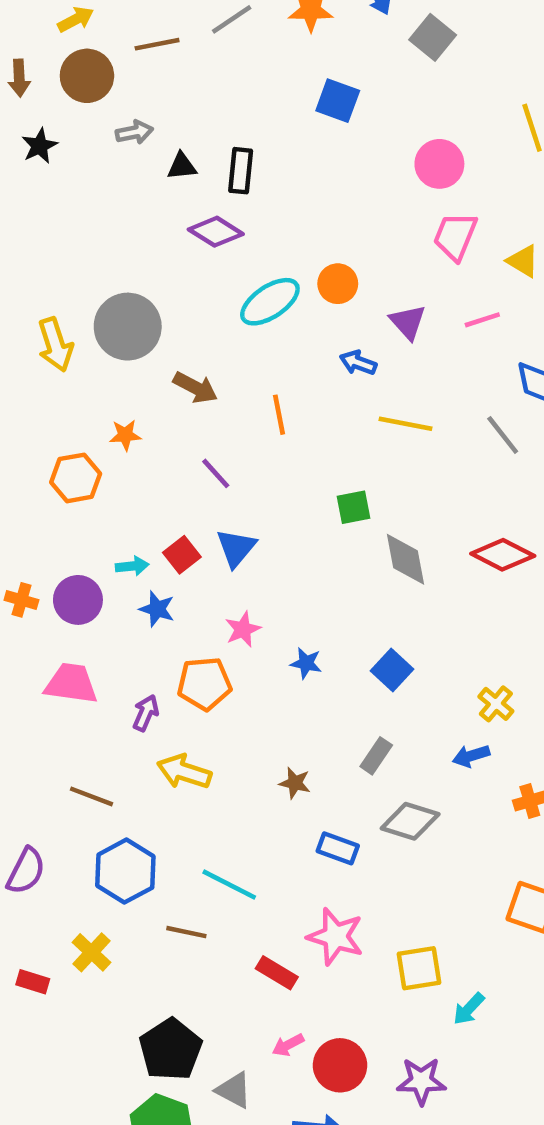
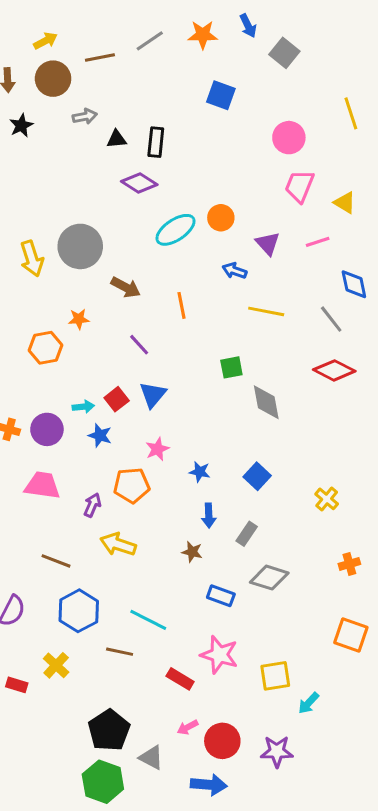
red diamond: (503, 555) -> (334, 370), moved
blue arrow: (471, 756) -> (209, 516), moved, turned -75

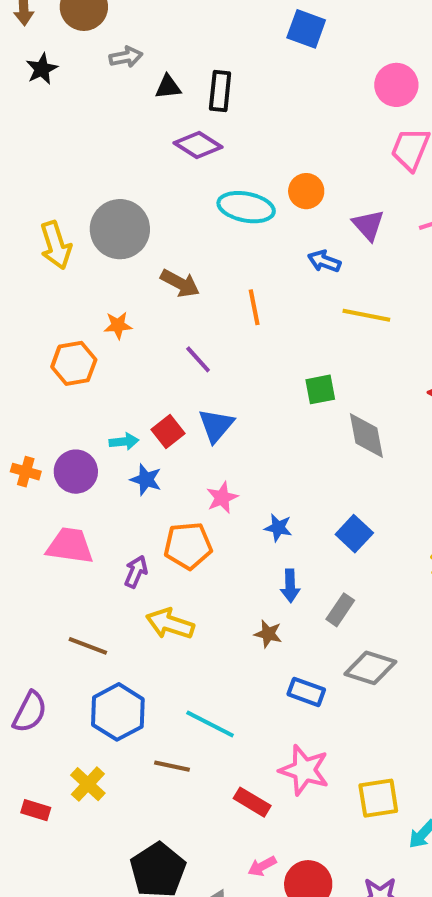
cyan ellipse: (175, 230) -> (246, 207), turned 45

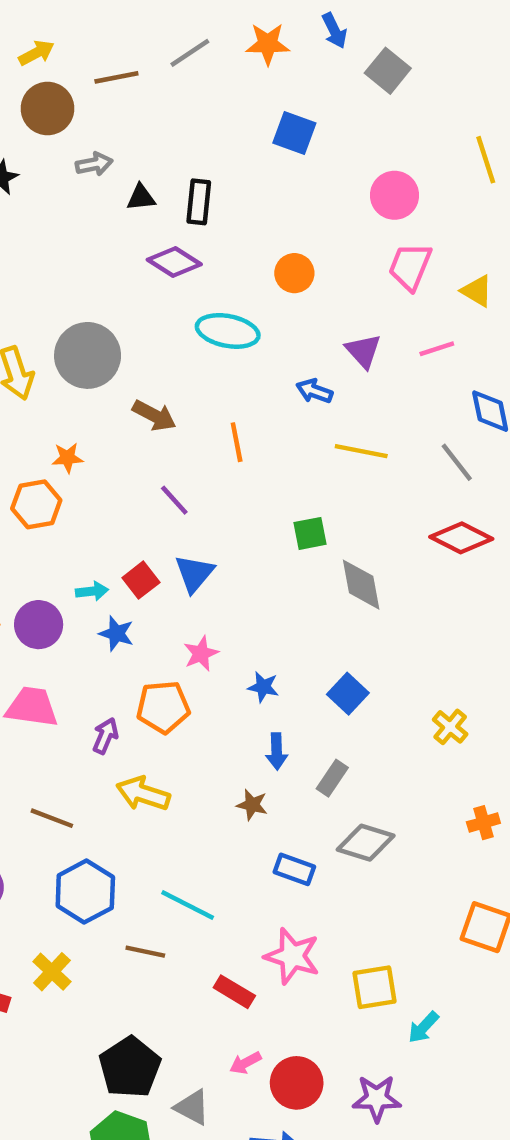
orange circle: (306, 191) -> (294, 273), moved
orange star: (118, 325) -> (67, 458), moved

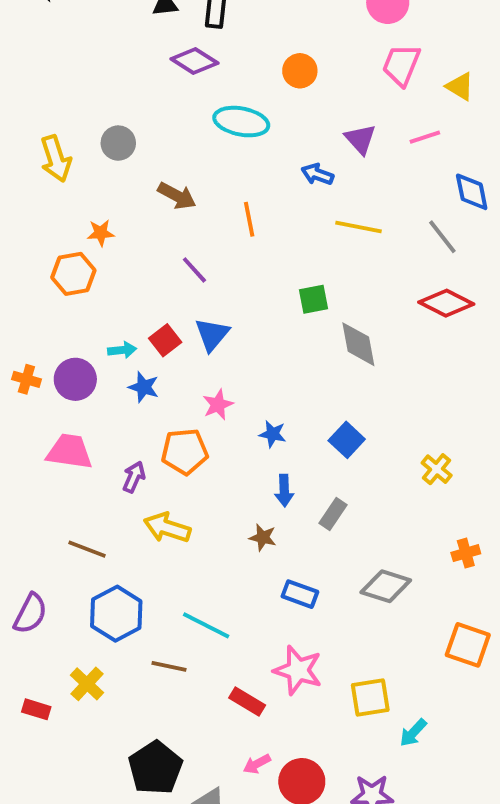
gray circle: (88, 355) -> (118, 143), size x0.6
gray diamond: (366, 843) -> (386, 586), moved

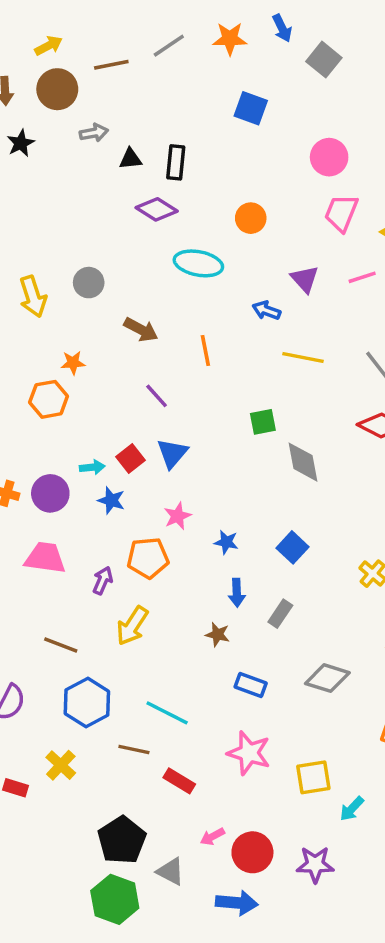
yellow arrow: (167, 528) -> (132, 626), turned -75
red rectangle: (247, 701) -> (179, 781), moved

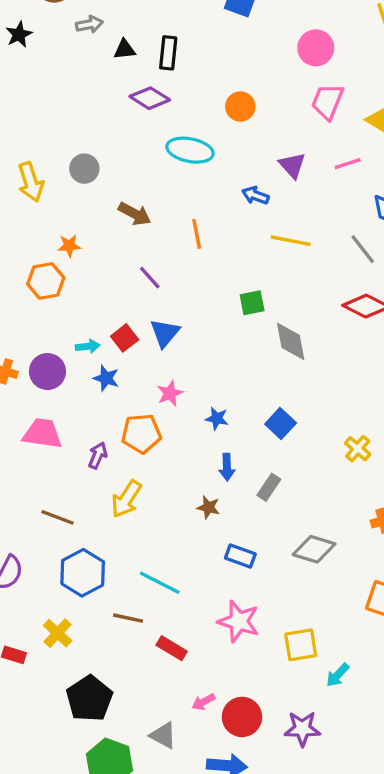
black pentagon: (122, 840) -> (89, 699), moved

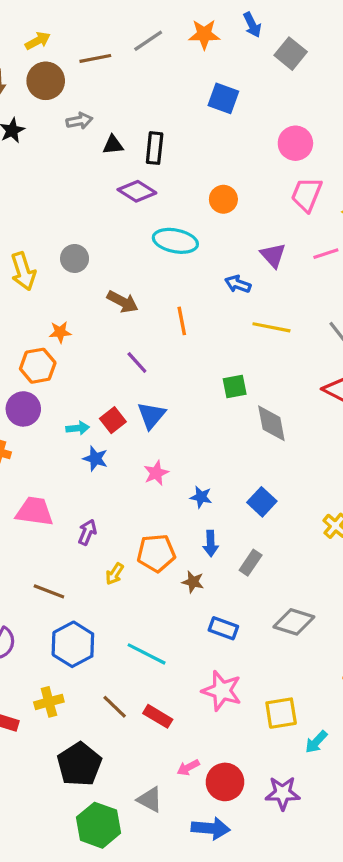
purple circle: (47, 372) -> (23, 409), moved
orange pentagon: (141, 434) -> (156, 553), moved
yellow arrow: (126, 499) -> (115, 574), size x0.6
brown line: (128, 618) -> (115, 707), moved, turned 32
yellow cross: (58, 633) -> (49, 702), turned 32

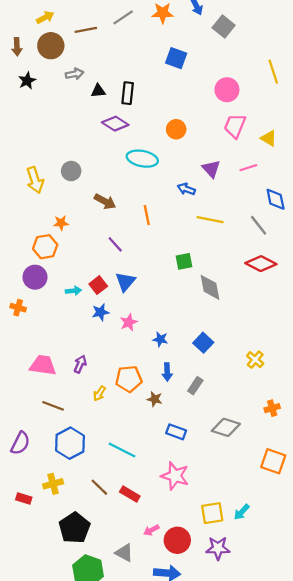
blue star: (95, 459) -> (100, 312), moved, turned -30
pink trapezoid: (35, 511) -> (43, 365), moved
yellow square: (281, 713) -> (212, 513), moved

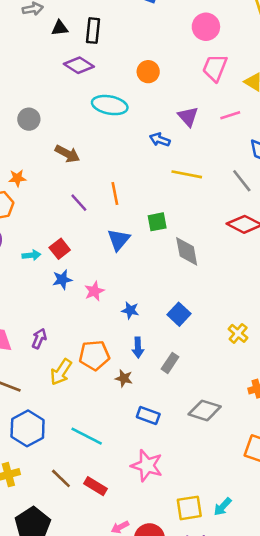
orange line: (147, 215) -> (115, 194), moved
blue triangle: (125, 282) -> (119, 240), moved
yellow arrow: (99, 393) -> (61, 372), size x1.5

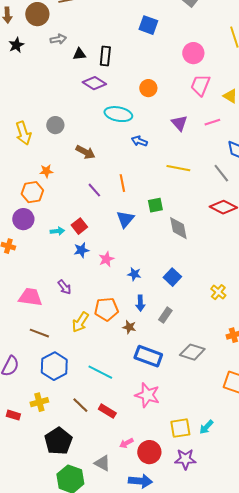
blue arrow: (160, 140) -> (139, 141), moved
purple arrow: (39, 339) -> (64, 287), moved, turned 119
blue rectangle: (148, 416) -> (148, 356), size x1.5

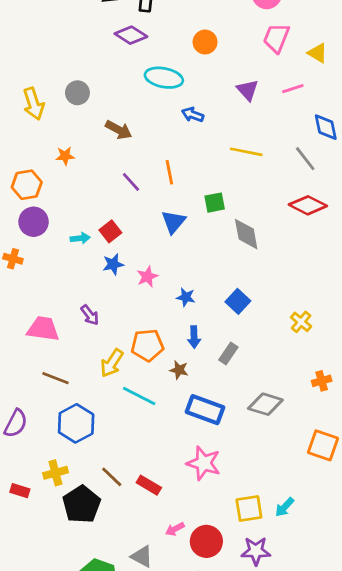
orange hexagon: (32, 192) -> (27, 185), moved
cyan line: (100, 372) -> (139, 396), moved
black pentagon: (58, 441) -> (82, 504), moved

